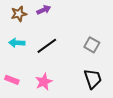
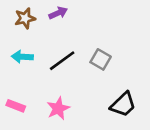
gray square: (92, 45) -> (101, 59), moved
black trapezoid: (93, 79) -> (123, 104), turned 65

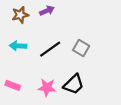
black trapezoid: (123, 104) -> (74, 84), moved
pink star: (58, 108) -> (47, 88), turned 30

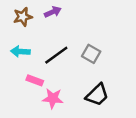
black trapezoid: (74, 84) -> (97, 95), moved
pink rectangle: (13, 85) -> (35, 80), moved

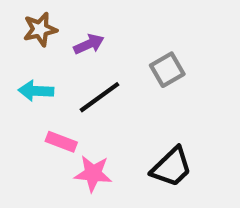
purple arrow: (53, 12) -> (89, 44), moved
gray square: (91, 54) -> (167, 70), moved, turned 30

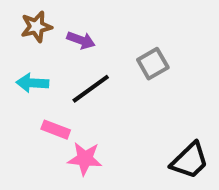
purple arrow: (89, 44) -> (81, 40), turned 44
black trapezoid: (171, 167) -> (190, 161), moved

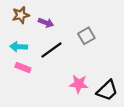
pink rectangle: (56, 130) -> (23, 67), moved
pink star: (85, 159) -> (79, 84), moved

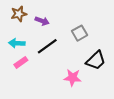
pink rectangle: (23, 67) -> (21, 62), turned -56
black trapezoid: (107, 90) -> (96, 60), moved

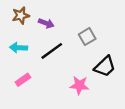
pink rectangle: (21, 62) -> (23, 80), moved

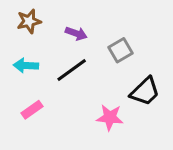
purple arrow: (46, 23) -> (76, 33), moved

